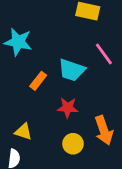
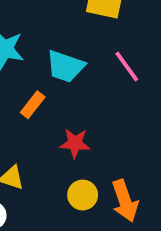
cyan trapezoid: (72, 70) -> (65, 66), moved
orange arrow: (104, 130) -> (125, 201), moved

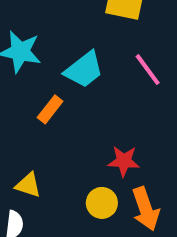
cyan trapezoid: (65, 66) -> (84, 70), turned -57
red star: (75, 143) -> (124, 161), moved

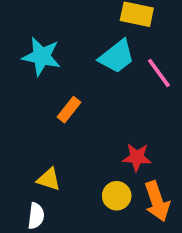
cyan trapezoid: (84, 70) -> (117, 56), moved

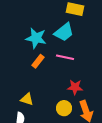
cyan star: (42, 56) -> (36, 38), moved
pink line: (159, 73) -> (65, 57), moved, turned -42

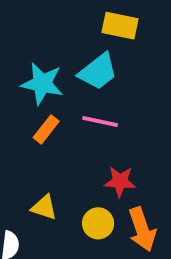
yellow triangle: (27, 99) -> (44, 207), moved

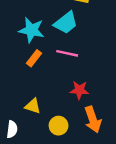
yellow circle: (98, 223) -> (59, 126), moved

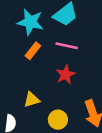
red star: (79, 90) -> (65, 75), moved, turned -30
yellow triangle: (33, 106) -> (32, 100), turned -35

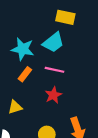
yellow triangle: (32, 100) -> (15, 107), moved

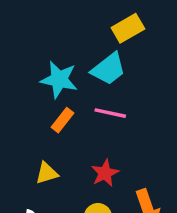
yellow rectangle: (65, 17) -> (128, 28), turned -42
red star: (53, 95) -> (105, 173), moved

